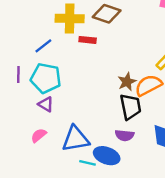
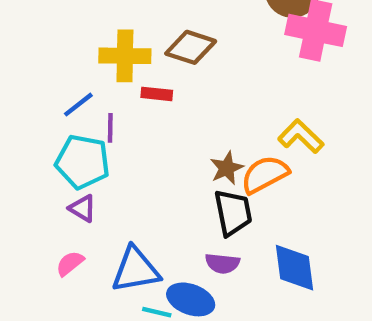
purple line: (18, 75) -> (110, 128), moved

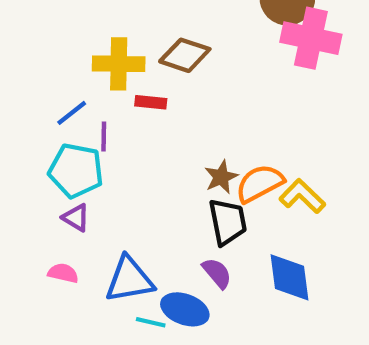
yellow L-shape: (301, 136) -> (302, 196), moved
pink semicircle: (70, 263) -> (63, 273), turned 52
purple semicircle: (222, 263) -> (217, 273), turned -136

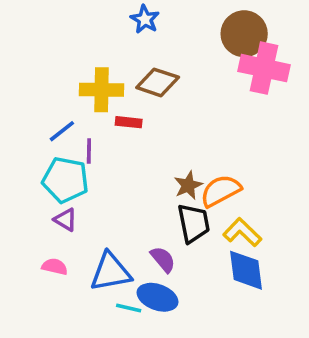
yellow L-shape: (302, 196) -> (242, 232), moved
purple semicircle: (217, 273) -> (163, 259), moved

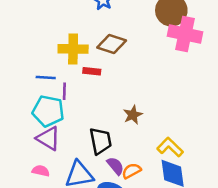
blue line: (62, 131) -> (46, 78), turned 42
orange semicircle: (221, 191) -> (132, 171), moved, size x0.7
purple triangle: (65, 220) -> (48, 138), size x1.5
black trapezoid: (194, 223) -> (100, 141), moved

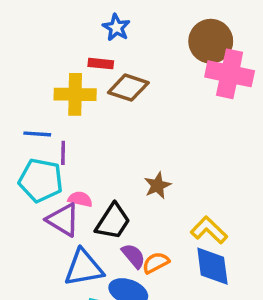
red rectangle: (92, 71) -> (101, 64), moved
purple triangle: (48, 138) -> (63, 220), moved
black trapezoid: (100, 141) -> (113, 221), turned 44
pink semicircle: (41, 171) -> (80, 199), moved

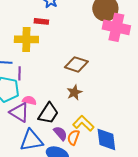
brown diamond: (128, 88) -> (76, 64), moved
yellow L-shape: (209, 230) -> (83, 123), moved
orange semicircle: (156, 263) -> (73, 137), turned -42

